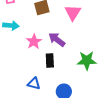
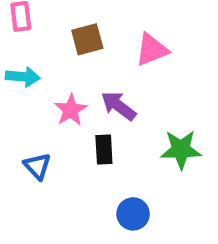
pink triangle: (73, 13) -> (152, 50), turned 36
blue triangle: (34, 84) -> (37, 166), moved, turned 32

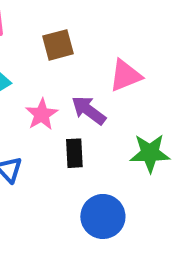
pink triangle: (152, 50) -> (125, 76), moved
blue circle: (133, 214) -> (103, 216), size x1.4

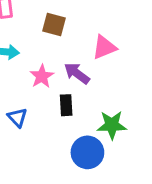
brown square: (58, 45) -> (54, 25), turned 30
green star: (150, 153) -> (112, 125), moved

